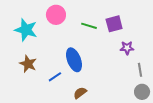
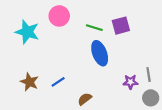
purple star: (127, 48) -> (130, 82), moved
blue ellipse: (74, 60) -> (100, 53), moved
brown star: (28, 64) -> (29, 82), moved

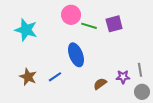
pink circle: (59, 16) -> (71, 15), moved
blue ellipse: (100, 53) -> (76, 55), moved
brown semicircle: (85, 99) -> (100, 84), moved

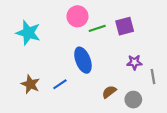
green line: (89, 26) -> (97, 28), turned -35
purple star: (123, 77) -> (134, 62), moved
gray circle: (142, 92) -> (133, 100), moved

